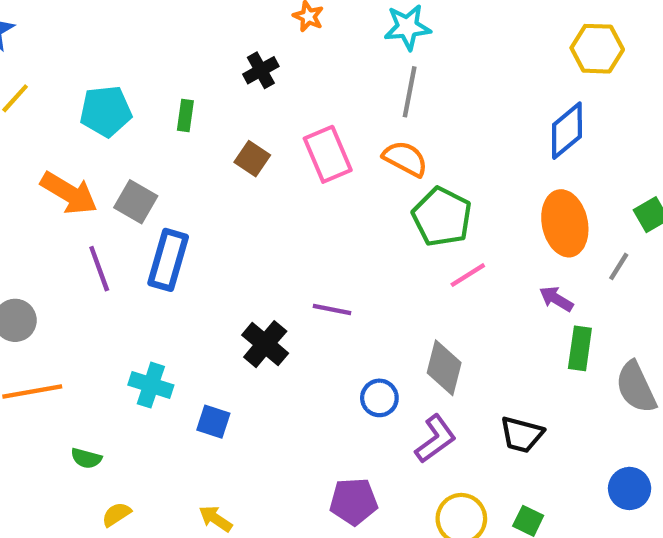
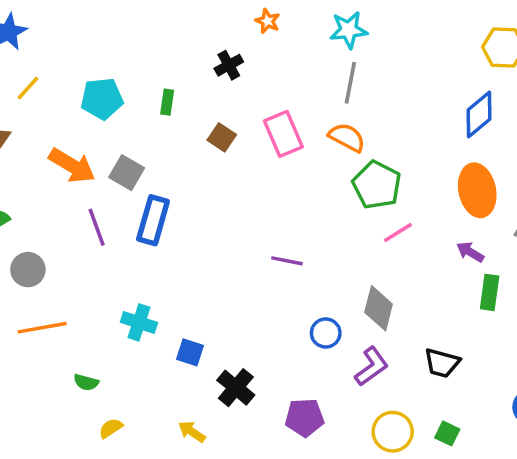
black cross: (265, 344) -> (236, 388), moved

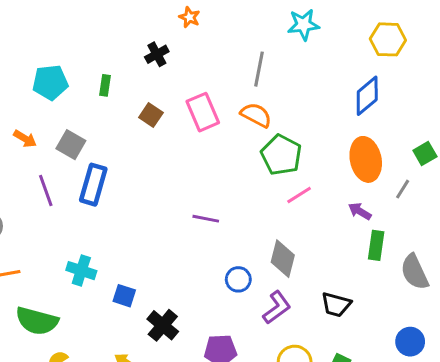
cyan star: (349, 30) -> (303, 25), moved
orange arrow: (72, 166) -> (25, 139), size x0.6
green semicircle: (86, 382) -> (37, 321), size x2.0

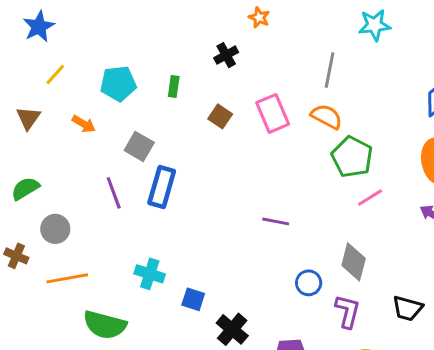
orange arrow: (25, 139) -> (84, 124), moved
purple L-shape: (277, 308) -> (348, 311), turned -40

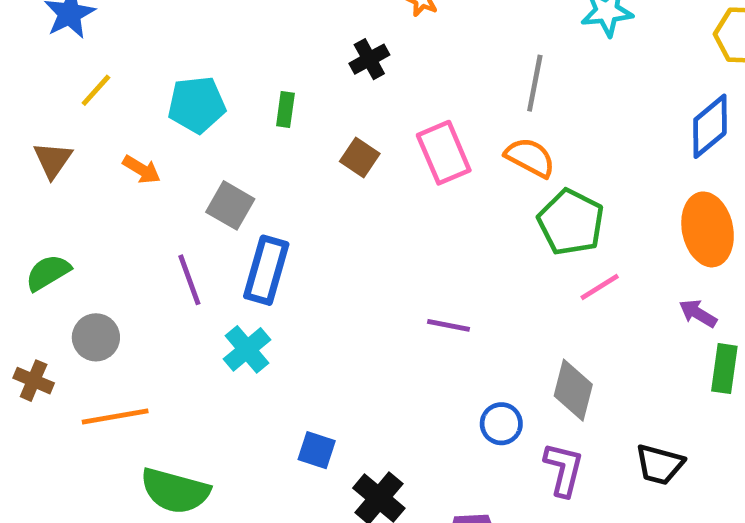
cyan cross: (150, 274) -> (247, 349), moved, turned 32

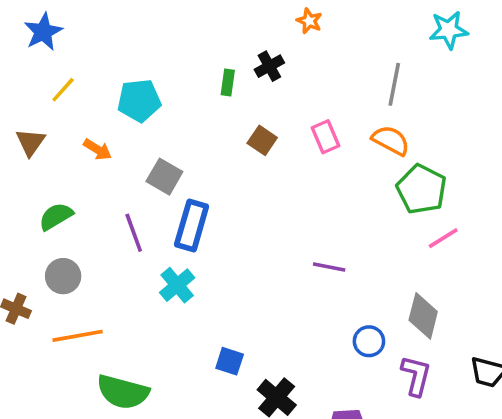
green rectangle: (285, 110) -> (228, 82), moved
pink rectangle: (444, 153) -> (326, 137), size x0.7
green semicircle: (48, 273) -> (56, 216), moved

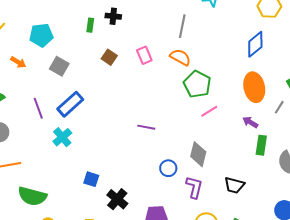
black cross: (269, 66) -> (113, 16), turned 35
gray square: (164, 177) -> (59, 66), moved
blue rectangle: (192, 225) -> (70, 104), turned 32

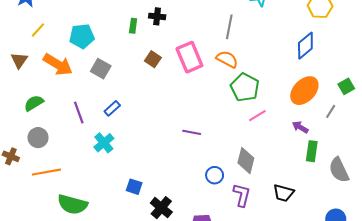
pink rectangle: (144, 55) -> (189, 57), size x1.6
orange arrow: (18, 62) -> (58, 64), size x1.8
orange ellipse: (254, 87) -> (304, 91), turned 56
blue rectangle: (70, 104) -> (112, 108), size x0.6

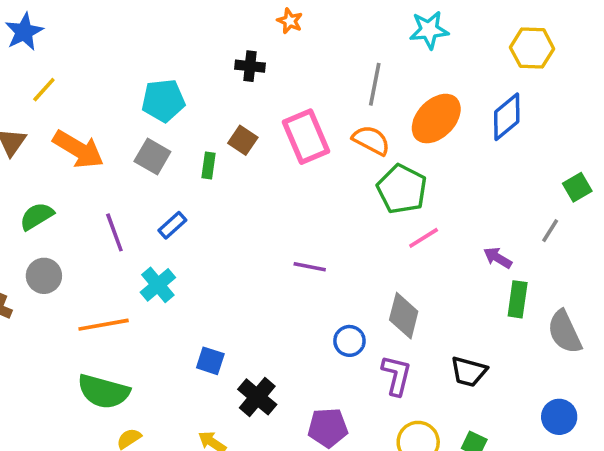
green rectangle: (133, 26) -> (208, 166), moved
cyan pentagon: (82, 36) -> (163, 100), moved
orange ellipse: (304, 91) -> (436, 119), moved
orange line: (46, 172) -> (104, 325), moved

